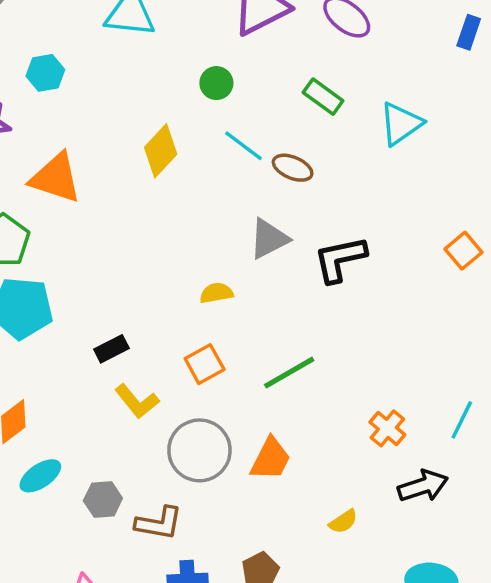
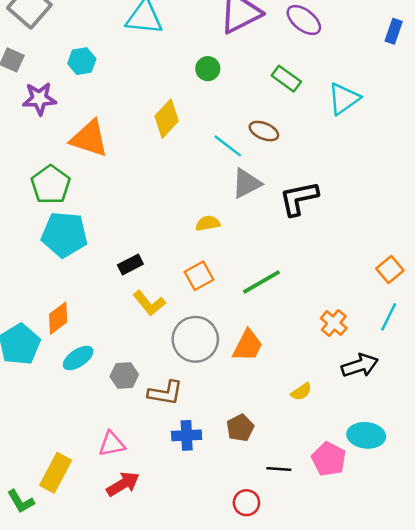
cyan line: (243, 146) -> (228, 146), moved
orange square: (464, 251) -> (390, 269), moved

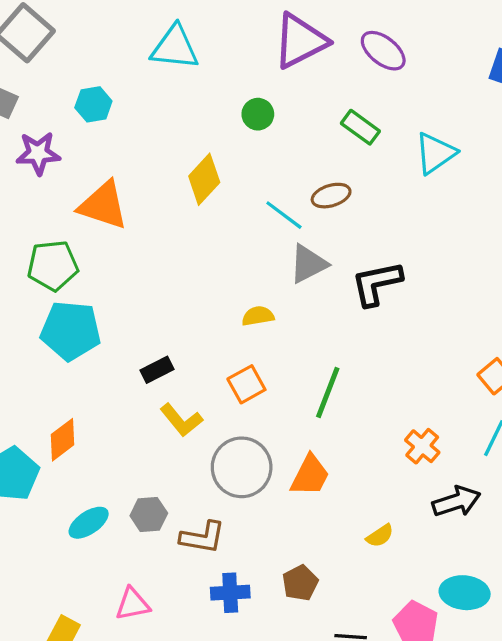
brown ellipse: (264, 131) -> (331, 196), turned -40
green pentagon: (51, 185) -> (53, 266), turned 30
green line: (261, 282) -> (328, 392), turned -39
cyan ellipse: (78, 358) -> (89, 523), moved

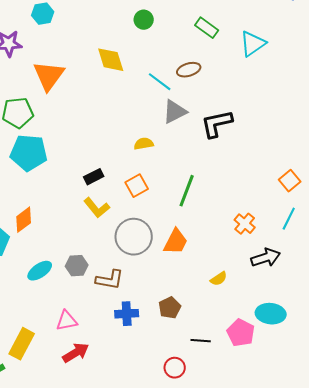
yellow diamond: (204, 179) -> (111, 60), turned -60
orange triangle: (103, 205) -> (49, 76), turned 48
black rectangle: (157, 370) -> (94, 177), moved

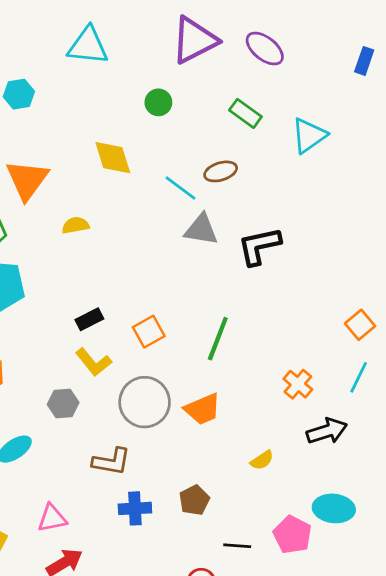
gray triangle: (175, 112) -> (201, 229), turned 36
yellow semicircle: (144, 144) -> (76, 225), moved
orange trapezoid: (176, 242) -> (203, 409), turned 40
gray hexagon: (77, 266) -> (63, 403), moved

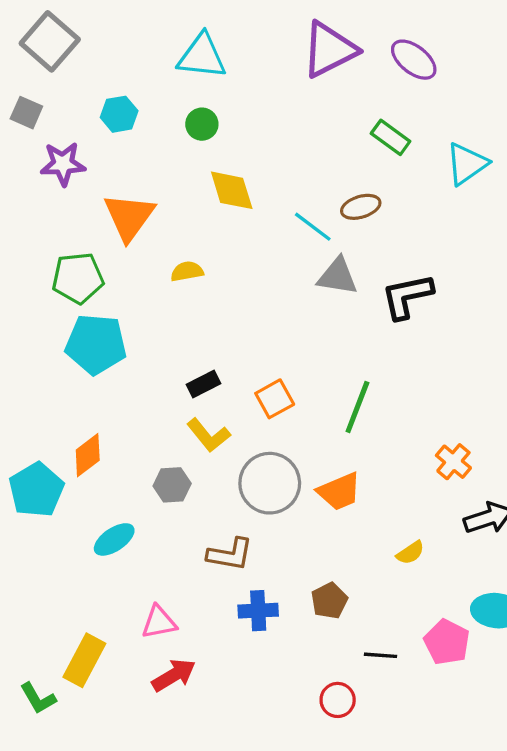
green circle: (158, 102) -> (202, 124), moved

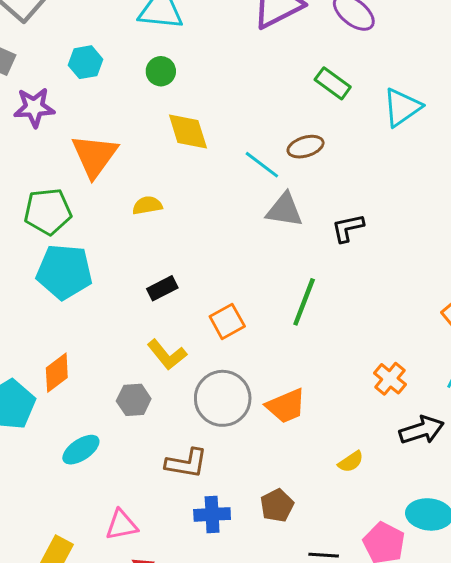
black L-shape: (407, 296) -> (348, 228), size x0.7
black rectangle: (204, 384) -> (162, 288), moved
green line: (357, 407) -> (304, 302), moved

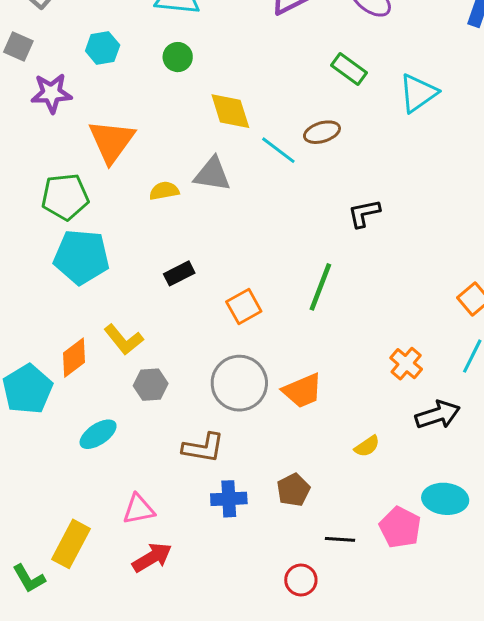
yellow diamond: (188, 132) -> (230, 111), moved
gray triangle: (284, 210) -> (212, 174), moved
yellow L-shape: (167, 355) -> (124, 340), moved

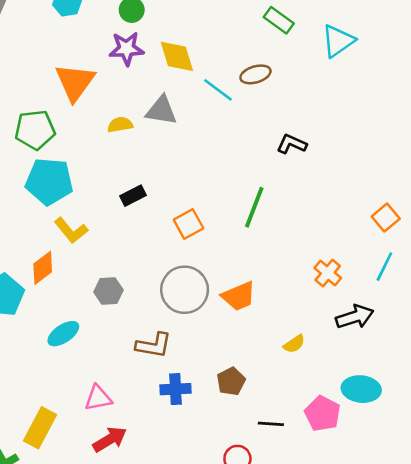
purple star: (51, 93) -> (127, 49), moved
black L-shape: (364, 213) -> (292, 144), turned 36
yellow L-shape: (124, 340) -> (71, 230), moved

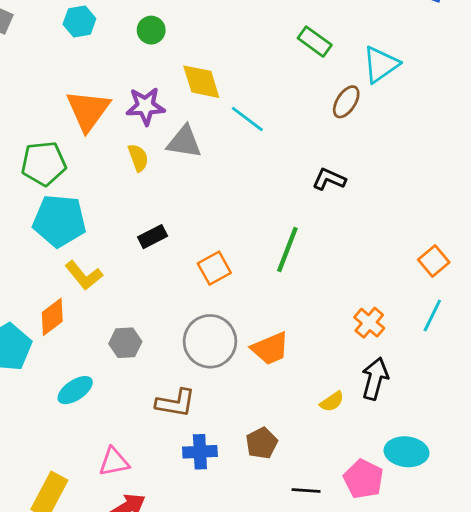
purple star: (127, 49) -> (145, 106), moved
brown ellipse: (255, 74) -> (346, 102), moved, turned -40
yellow semicircle: (120, 125) -> (138, 158), turned 80
black arrow: (355, 317) -> (375, 379), moved, turned -57

